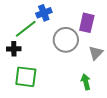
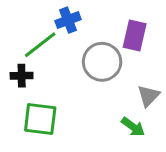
gray triangle: (96, 53) -> (148, 96), moved
green arrow: (86, 82) -> (133, 127), turned 140

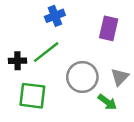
green line: (40, 45) -> (46, 52), moved
gray circle: (102, 62) -> (82, 77), moved

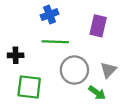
green line: (46, 52) -> (55, 42), moved, turned 40

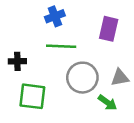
gray triangle: (108, 70) -> (120, 78), turned 36

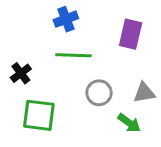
black cross: (17, 61) -> (21, 73), turned -36
gray circle: (82, 78) -> (99, 93), size x0.7

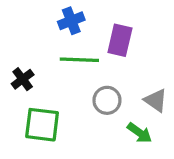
purple rectangle: (131, 34) -> (120, 40), moved
gray triangle: (144, 93) -> (156, 100), turned 45

